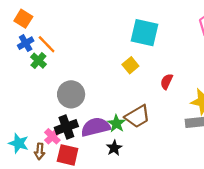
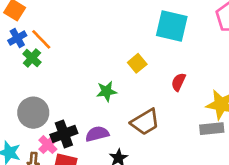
cyan square: (144, 33) -> (172, 26), moved
gray circle: (71, 94) -> (33, 113), moved
green star: (116, 123) -> (107, 91), moved, turned 30
purple semicircle: (96, 127) -> (97, 134), size x0.7

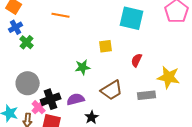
orange line: (41, 39) -> (61, 15), moved, turned -36
yellow square: (137, 63) -> (106, 46), turned 32
gray rectangle: (212, 129) -> (147, 95), moved

